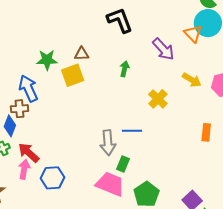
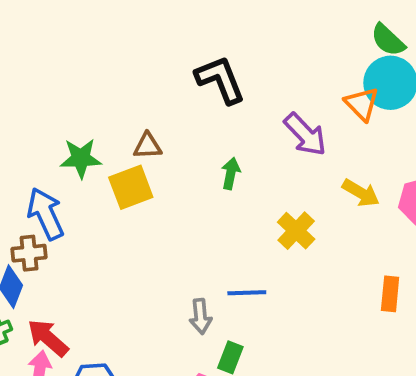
gray arrow: (108, 143) -> (201, 316), size x0.7

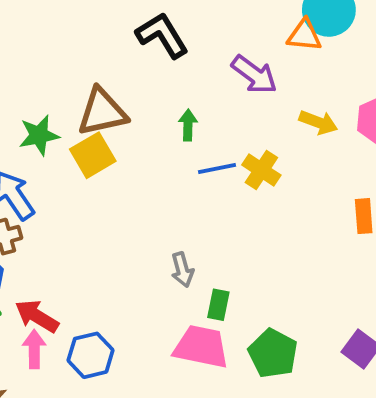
orange triangle: (362, 104) -> (304, 35), turned -30
brown triangle: (148, 146) -> (102, 112), size x1.8
blue line: (247, 293) -> (217, 168), moved

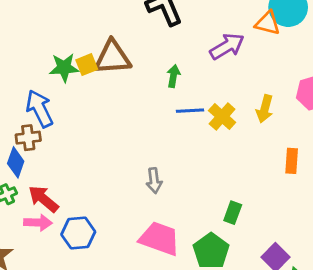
purple arrow: (254, 75) -> (227, 46), turned -76
yellow arrow: (318, 122) -> (265, 109), moved, turned 76
yellow square: (93, 155) -> (87, 65), moved, size x0.7
green rectangle: (218, 305) -> (233, 213), moved
pink arrow: (34, 349) -> (38, 223), turned 84

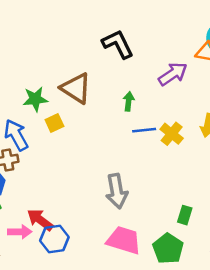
brown triangle: (112, 57) -> (76, 88), turned 40
yellow square: (87, 65) -> (54, 123), moved
gray arrow: (154, 181) -> (117, 191), size x1.6
red arrow: (43, 199) -> (40, 220), moved

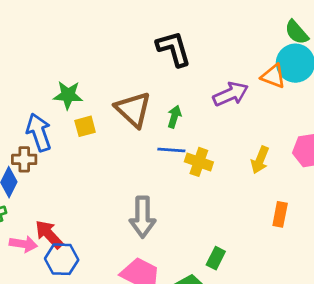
brown triangle: (76, 88) -> (133, 109), moved
blue line: (144, 130) -> (171, 150), moved
yellow cross: (172, 134) -> (199, 162), moved, turned -30

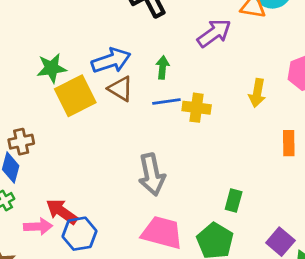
brown triangle: (133, 109) -> (121, 89), moved, size x0.7
yellow square: (85, 126) -> (75, 96), size x1.8
blue arrow: (39, 132) -> (111, 61), moved, turned 102

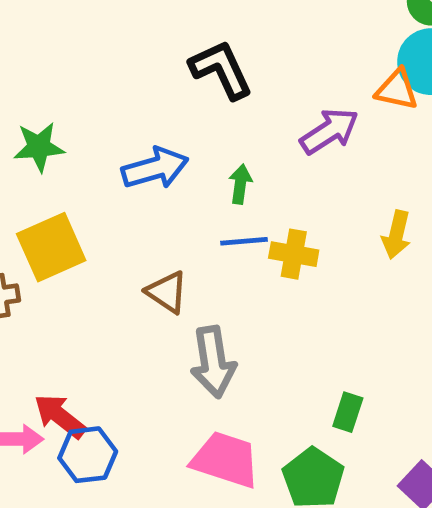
green star: (52, 68) -> (39, 147), moved
brown triangle: (121, 89) -> (167, 292), moved
yellow square: (75, 96) -> (51, 247), moved

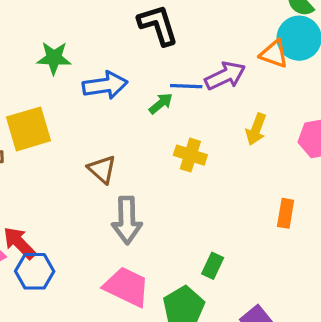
green star: (39, 147) -> (54, 58), moved
green arrow: (240, 184) -> (161, 103), turned 35
yellow arrow: (396, 235) -> (256, 129), moved
blue line: (244, 241) -> (186, 86), moved

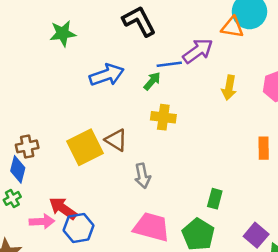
green star: (54, 58) -> (63, 33), moved
yellow square: (29, 129) -> (85, 147), moved
yellow cross: (190, 155) -> (163, 117), moved
gray arrow: (127, 220) -> (142, 176), size x0.7

